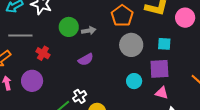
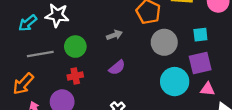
green circle: (69, 27) -> (75, 47), moved
red cross: (43, 53) -> (75, 76), moved, turned -32
cyan circle: (134, 81) -> (175, 82), size x1.6

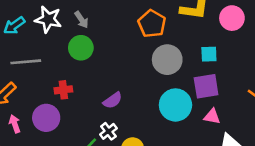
gray arrow: (114, 35) -> (81, 20), moved, turned 72
green circle: (75, 47) -> (81, 48), moved
purple semicircle: (117, 67) -> (113, 100), moved

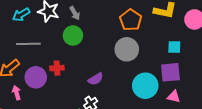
gray circle: (167, 60) -> (127, 49), moved
purple circle: (46, 118) -> (36, 77), moved

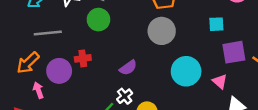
purple square: (170, 72) -> (234, 52), moved
pink triangle: (174, 97) -> (220, 81), turned 32

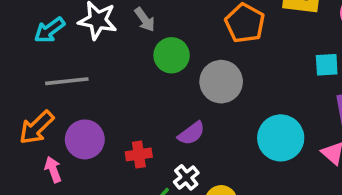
green circle: (98, 20) -> (172, 55), moved
gray circle: (162, 31) -> (221, 82), moved
red cross: (83, 58) -> (139, 154), moved

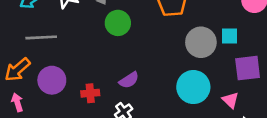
gray circle: (221, 82) -> (201, 42), moved
pink arrow: (53, 170) -> (17, 102), moved

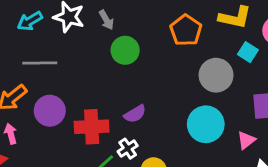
cyan square: (229, 36) -> (248, 52), moved, turned 30
red cross: (90, 93) -> (92, 127), size x1.6
pink triangle: (230, 100) -> (246, 140), turned 36

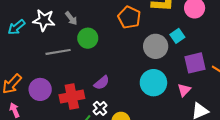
cyan square: (248, 52) -> (177, 36), moved, turned 32
gray line: (40, 63) -> (58, 52), moved

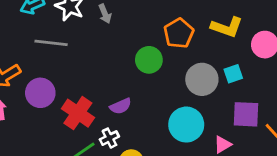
green circle: (88, 38) -> (149, 60), moved
gray line: (58, 52) -> (51, 43), moved
red cross: (72, 97) -> (78, 113), turned 30

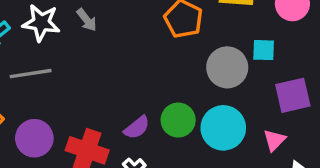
green circle: (149, 60) -> (178, 120), moved
cyan square: (233, 74) -> (264, 50), turned 36

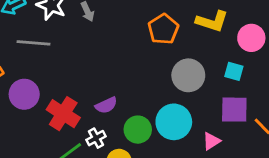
cyan square: (264, 50) -> (234, 71), moved
green circle: (178, 120) -> (138, 130), moved

